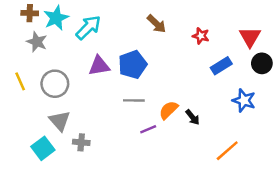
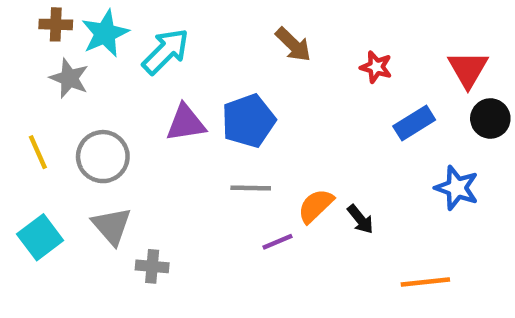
cyan square: (43, 148) -> (40, 237), moved
orange line: (227, 151) -> (425, 282), turned 35

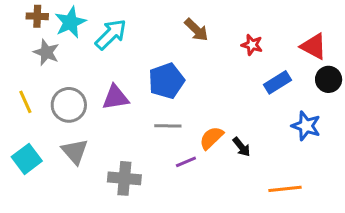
red triangle: (468, 69) -> (314, 46), turned -32
purple triangle: (186, 123) -> (115, 97), moved
gray cross: (152, 266) -> (124, 178), moved, size x1.5

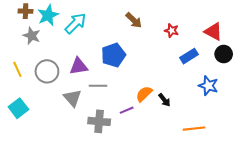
gray line: (168, 126) -> (98, 86), moved
gray triangle: (75, 151) -> (73, 98), moved
gray cross: (124, 178) -> (99, 121), moved

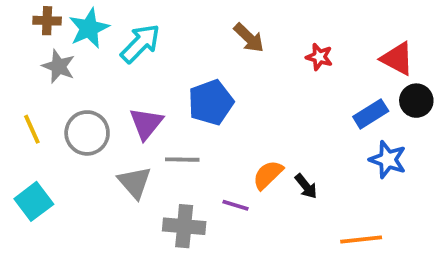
blue rectangle: (189, 56) -> (371, 114), moved
purple triangle: (79, 66) -> (146, 123), turned -42
purple line: (127, 110) -> (236, 205), turned 40

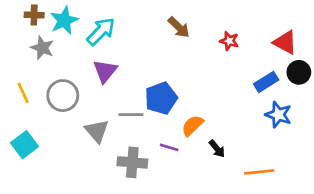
blue pentagon: (211, 102) -> (161, 98), moved
purple triangle: (146, 123) -> (105, 71), moved
black arrow: (306, 186) -> (217, 149), moved

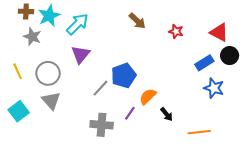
gray line: (131, 115) -> (100, 88), turned -48
gray triangle: (97, 131) -> (51, 101), moved
purple line: (169, 147) -> (130, 113), turned -72

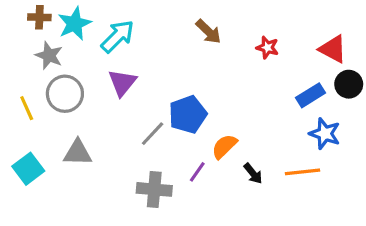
gray circle: (48, 73) -> (65, 94), moved
gray triangle: (51, 101) -> (78, 153), turned -48
orange line: (199, 132) -> (302, 172), moved

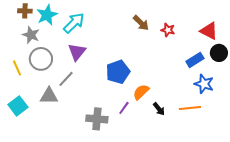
brown arrow: (208, 32) -> (141, 23), moved
gray line: (153, 134) -> (66, 79), moved

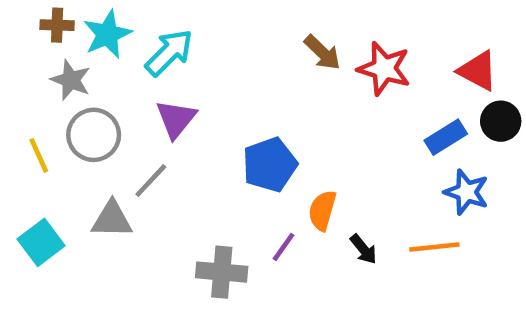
red star: (168, 30) -> (384, 69), size x1.6
orange semicircle: (141, 92) -> (322, 210), turned -30

